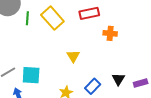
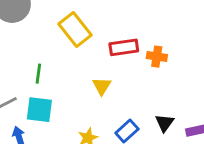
red rectangle: (89, 13) -> (124, 47), moved
green line: (27, 18) -> (38, 74), moved

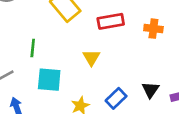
orange cross: (157, 57) -> (153, 29), moved
cyan square: (39, 110) -> (49, 80), moved

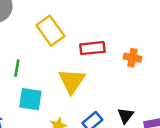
yellow triangle: (91, 58) -> (72, 81), size x1.6

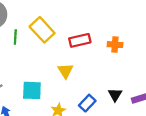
green line: (17, 68) -> (15, 37), moved
yellow triangle: (72, 81) -> (65, 71), size x0.7

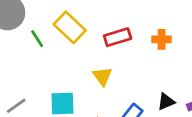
green line: (15, 37) -> (37, 39), turned -32
black triangle: (115, 95) -> (166, 102), turned 40

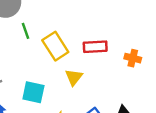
yellow rectangle: (70, 27) -> (55, 46), moved

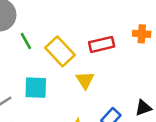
orange cross: (133, 58) -> (142, 34), moved
cyan square: (33, 92) -> (36, 88), moved

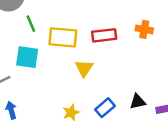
yellow rectangle: (60, 51) -> (63, 37), turned -48
cyan square: (36, 88) -> (27, 57), moved

